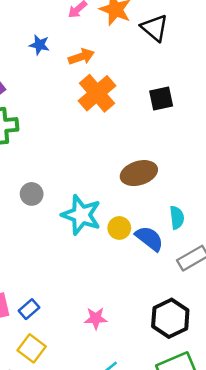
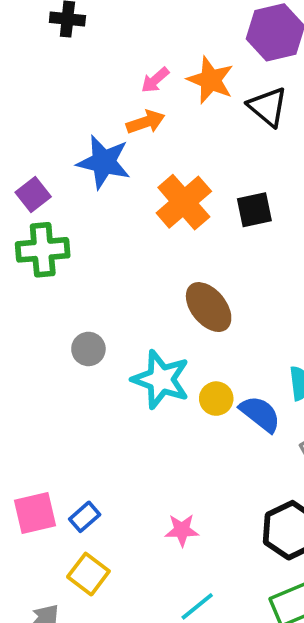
blue star: (39, 45) -> (104, 162), moved, size x1.8
orange arrow: (81, 57) -> (146, 122), moved
black square: (161, 98) -> (254, 210), moved
brown ellipse: (139, 173) -> (209, 307), moved, turned 68

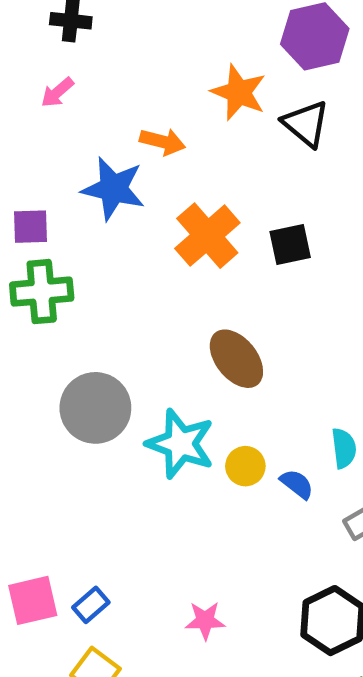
pink arrow: (155, 80) -> (57, 92), moved
orange arrow: (146, 122) -> (163, 142), turned 33
purple square: (33, 194) -> (31, 227), turned 36
gray circle: (88, 349) -> (95, 408), size x1.8
blue semicircle: (260, 414) -> (297, 484), size x0.7

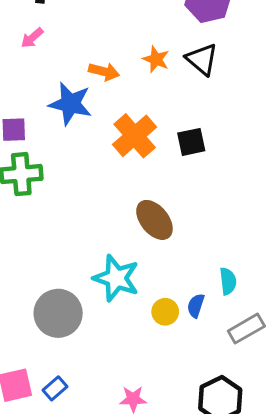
orange star: (239, 92) -> (156, 59), moved, size x0.7
gray circle: (95, 408) -> (58, 313), moved
yellow circle: (245, 466) -> (165, 312), moved
blue semicircle: (297, 484) -> (196, 306), turned -110

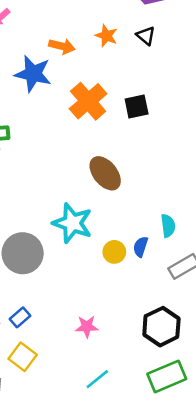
black triangle: (202, 59) -> (146, 36), size x0.7

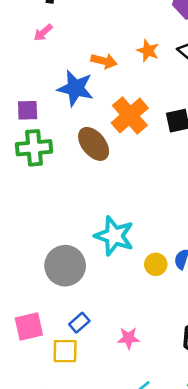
brown ellipse: (105, 173) -> (94, 144), moved
blue rectangle: (20, 317) -> (79, 323), moved
yellow square: (23, 357) -> (65, 351), moved, turned -36

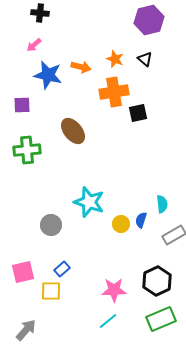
blue star: (75, 88) -> (48, 75), moved
orange cross: (130, 115) -> (114, 92), moved, turned 32
green cross: (34, 148) -> (27, 150), moved
gray circle: (65, 266) -> (51, 225), size x0.7
pink star: (129, 338) -> (114, 290), moved, size x1.4

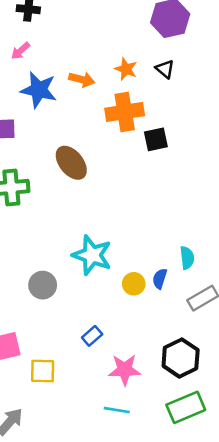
blue rectangle: (62, 269) -> (92, 336), moved
cyan line: (108, 321) -> (117, 410), turned 48

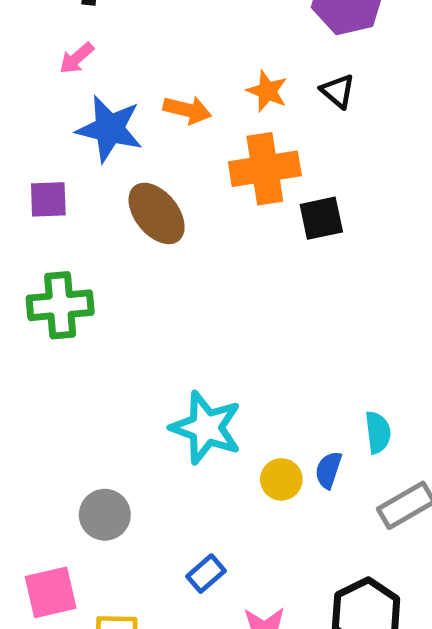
brown ellipse: (71, 163) -> (157, 213), moved
gray circle: (43, 285) -> (105, 515), moved

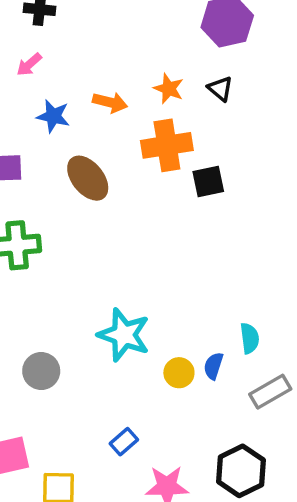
blue star: (109, 129) -> (53, 116), size x0.7
gray circle: (105, 515) -> (41, 371), moved

